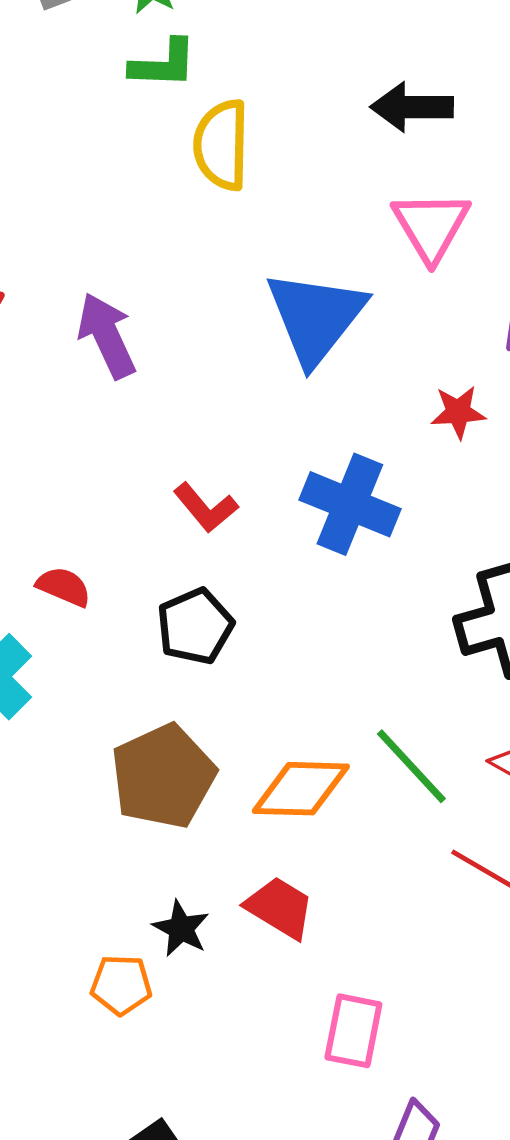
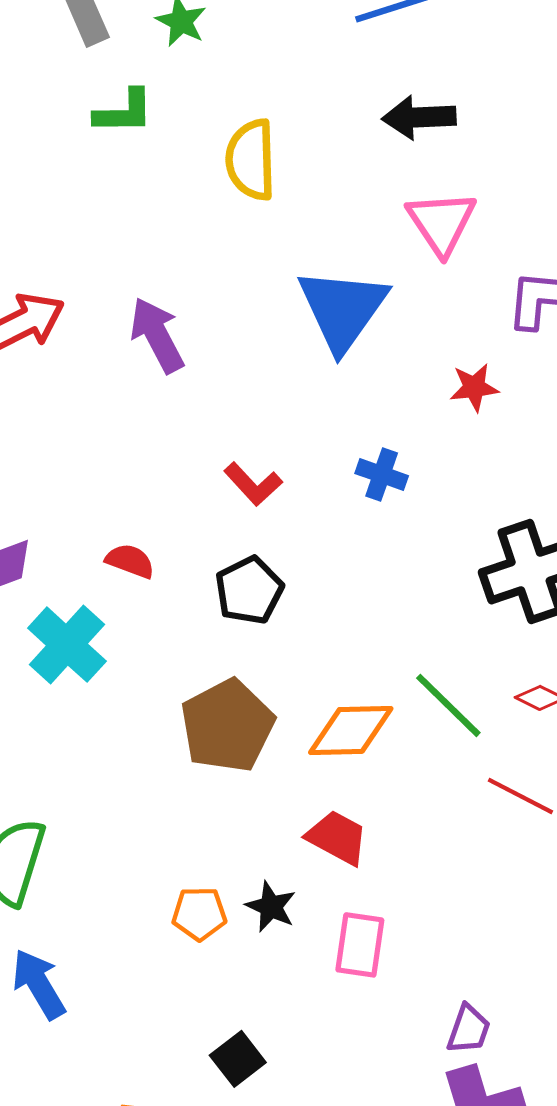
green L-shape: (163, 64) -> (124, 112), moved
blue cross: (350, 504) -> (382, 475), size x0.6
black star: (181, 929) -> (271, 907), moved
pink rectangle: (353, 1031) -> (360, 945), moved

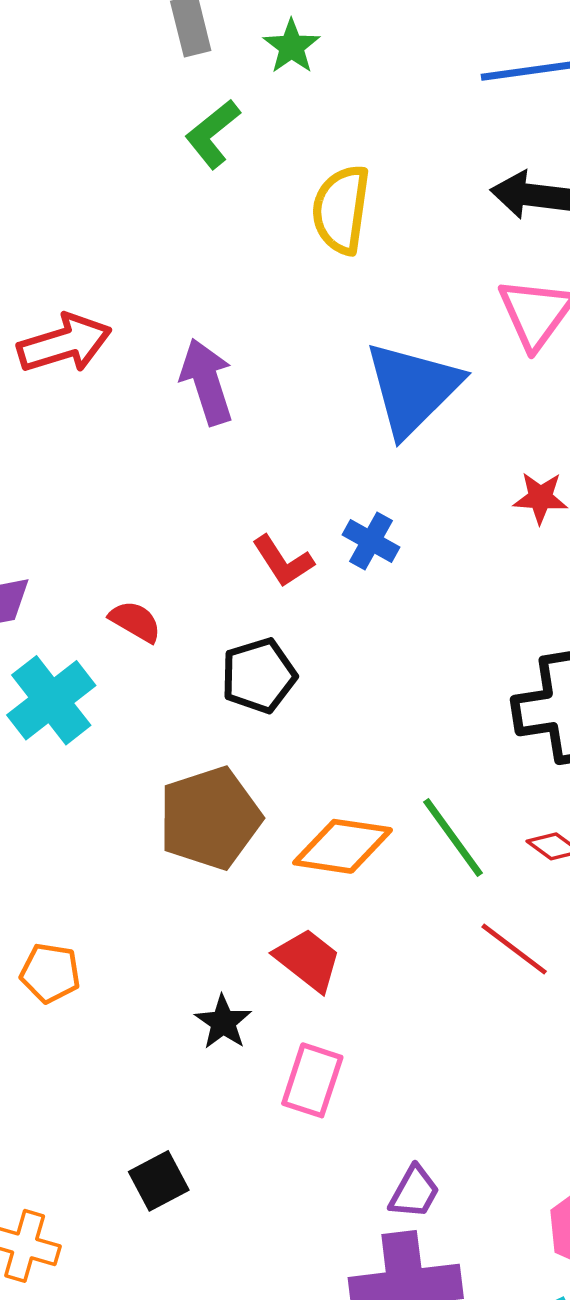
green L-shape: (124, 112) -> (213, 134), turned 132
blue cross: (382, 475) -> (371, 541), moved
orange pentagon: (199, 914) -> (50, 973), moved

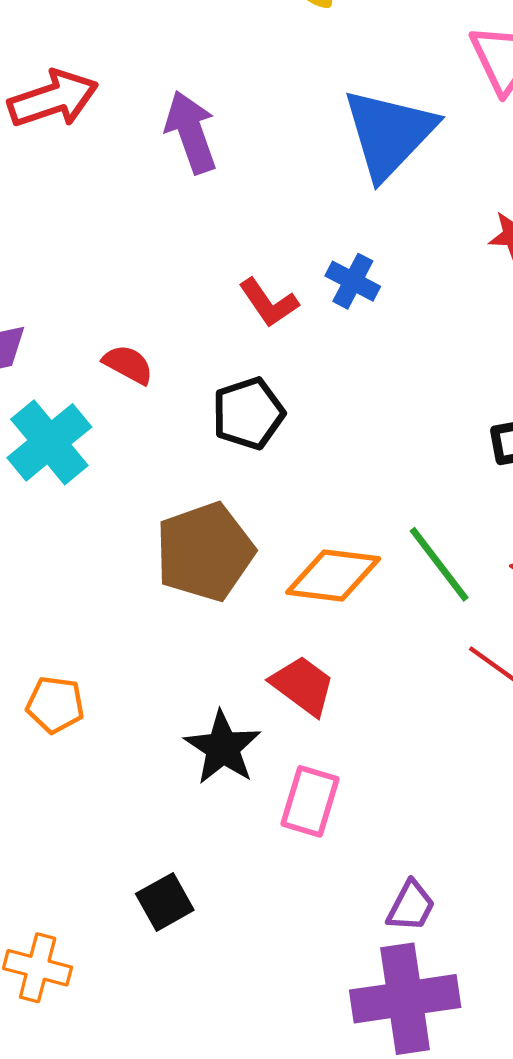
black star: (223, 1022) -> (223, 748), size x1.4

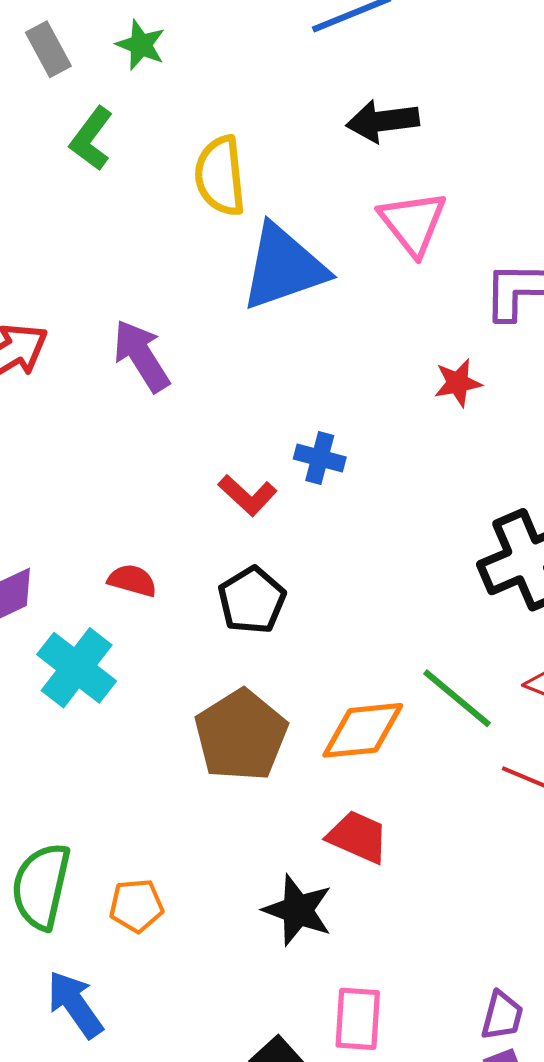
blue triangle: (389, 133) -> (284, 267), moved, turned 40
pink rectangle: (310, 801) -> (358, 1019), moved

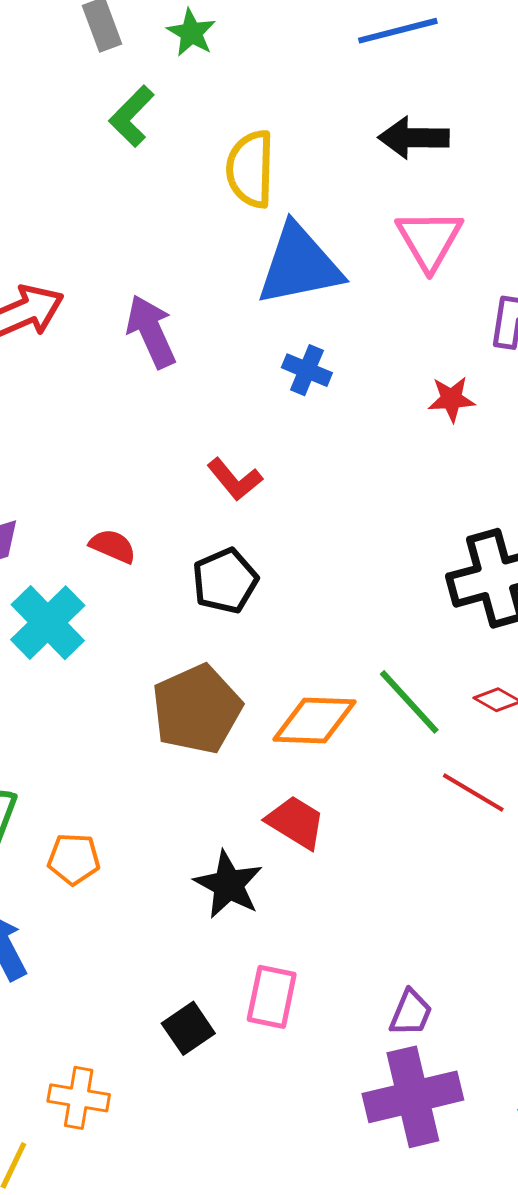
blue cross: (320, 458) -> (307, 370), moved

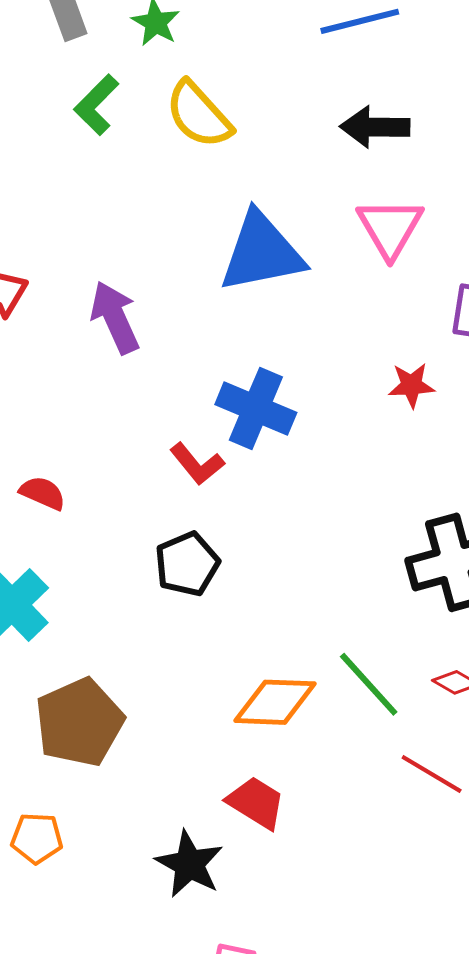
yellow semicircle: (250, 169) -> (199, 115), moved, turned -44
blue cross: (307, 370) -> (256, 409), moved, size x1.6
red semicircle: (113, 546) -> (43, 493), moved
brown pentagon: (197, 709) -> (79, 722), moved

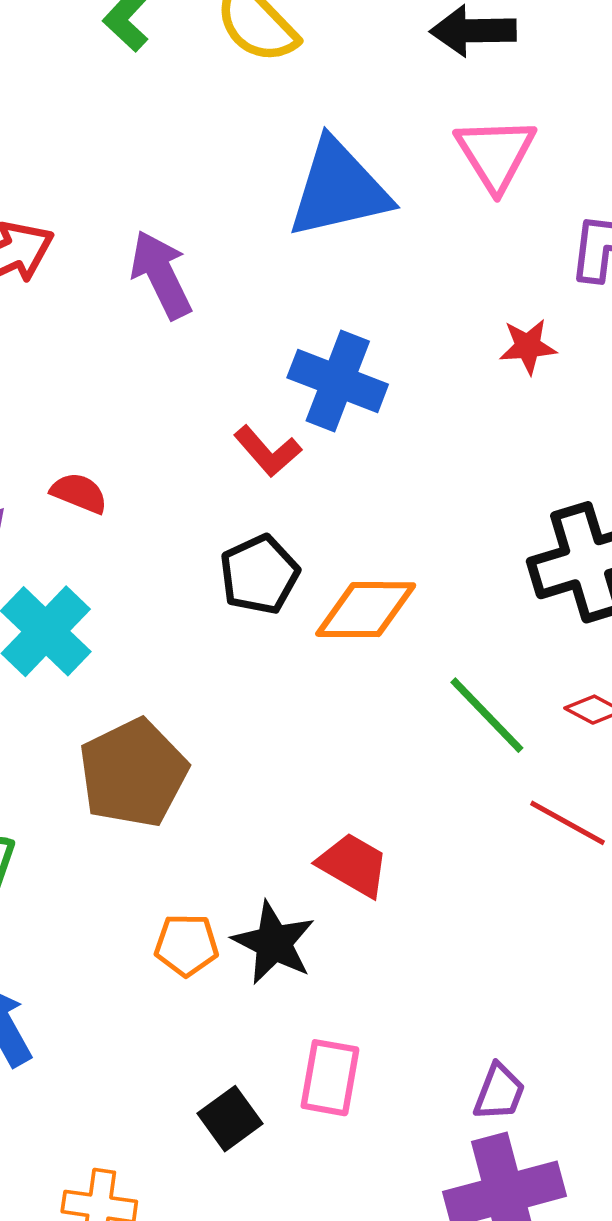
orange diamond: (275, 702) -> (366, 610), moved
orange pentagon: (37, 838) -> (186, 945), moved

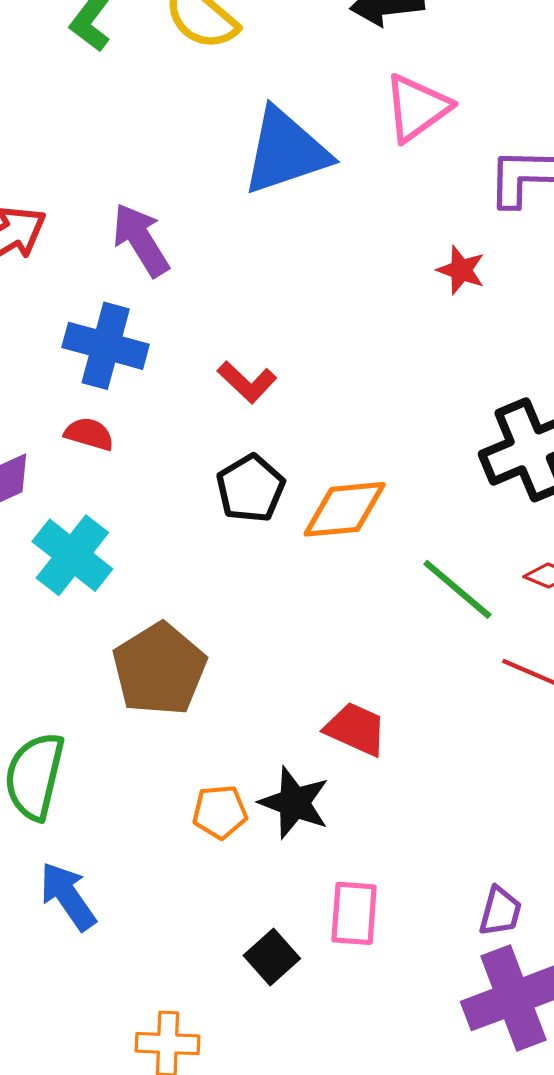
pink triangle: (496, 154) -> (417, 108), turned 32
red star: (528, 346) -> (461, 270), turned 30
blue cross: (338, 381) -> (106, 346), moved

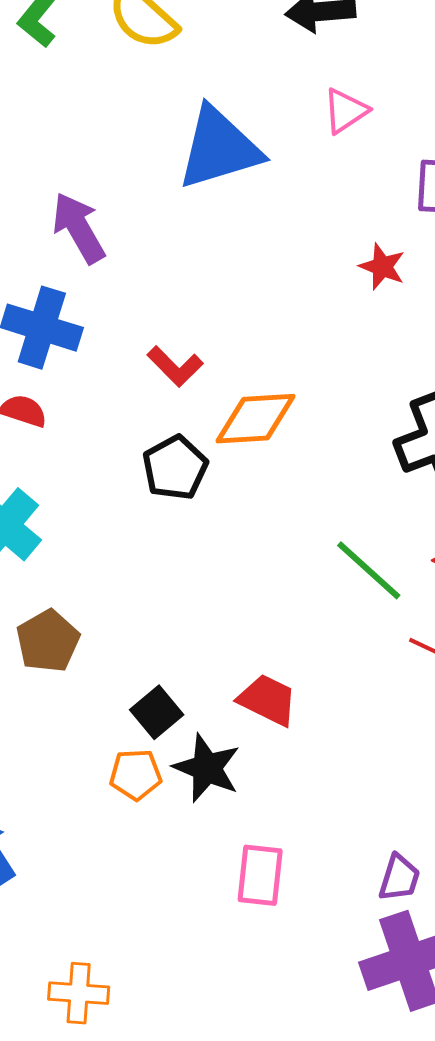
pink triangle: (417, 108) -> (345, 111), size x0.7
orange diamond: (345, 509) -> (255, 419), moved
brown pentagon: (159, 669) -> (48, 641), moved, size x0.7
black square: (272, 957) -> (157, 712), moved

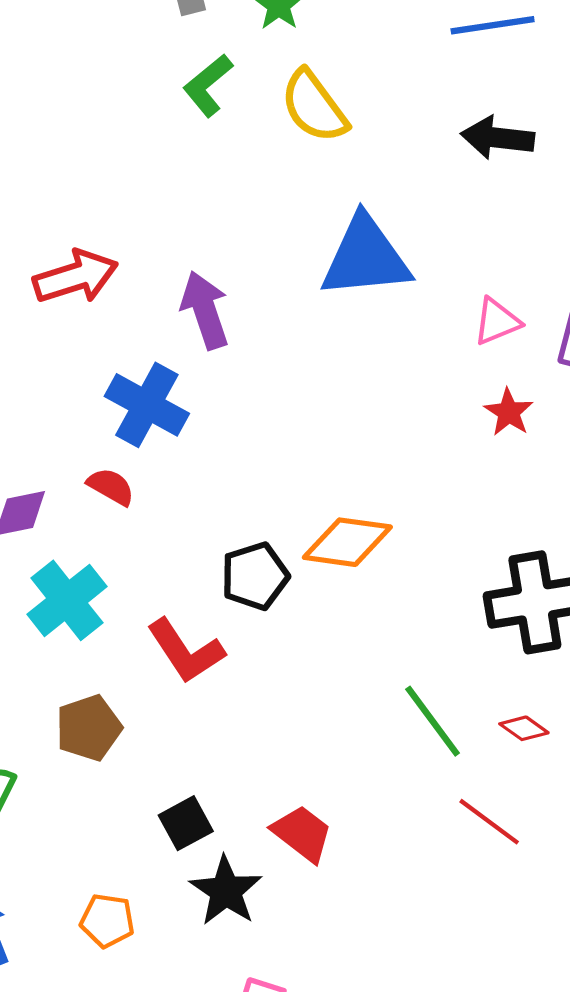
pink triangle: (345, 111) -> (497, 322), moved
red L-shape: (175, 366) -> (186, 651), moved, size x1.4
orange pentagon: (136, 775) -> (107, 921), moved

